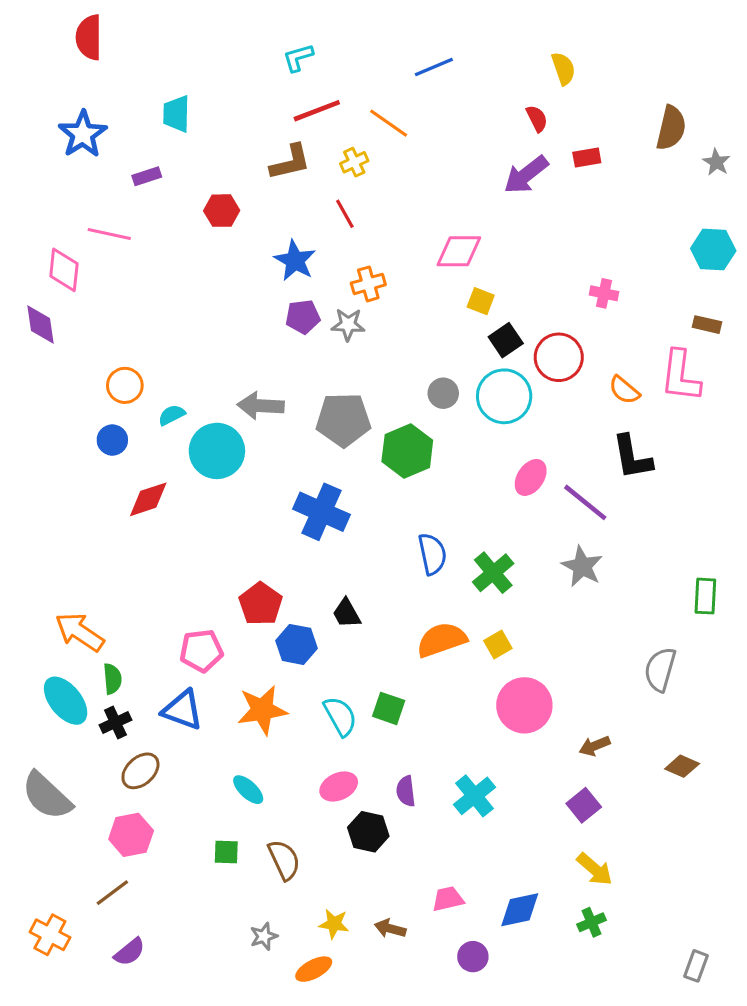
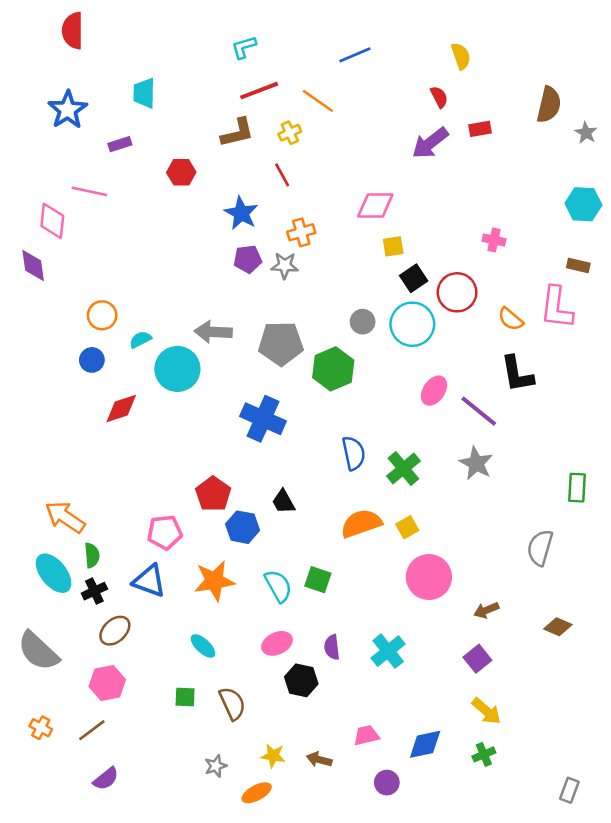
yellow square: (481, 301) -> (393, 246), turned -30
orange cross: (50, 935) -> (41, 728), moved, size x0.7

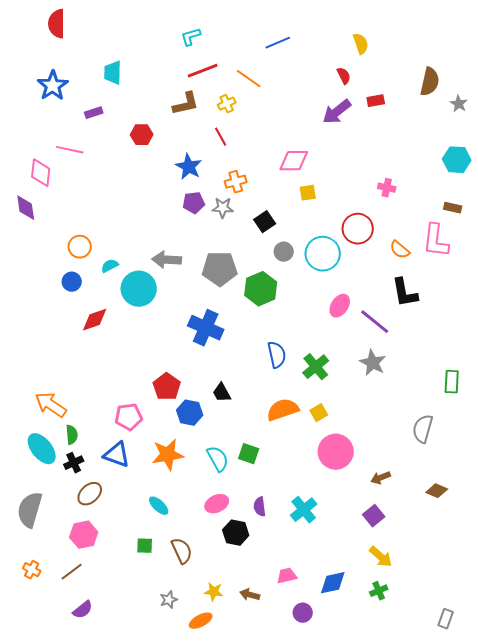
black square: (414, 278) -> (265, 222), moved
gray semicircle: (38, 651) -> (30, 510), turned 63

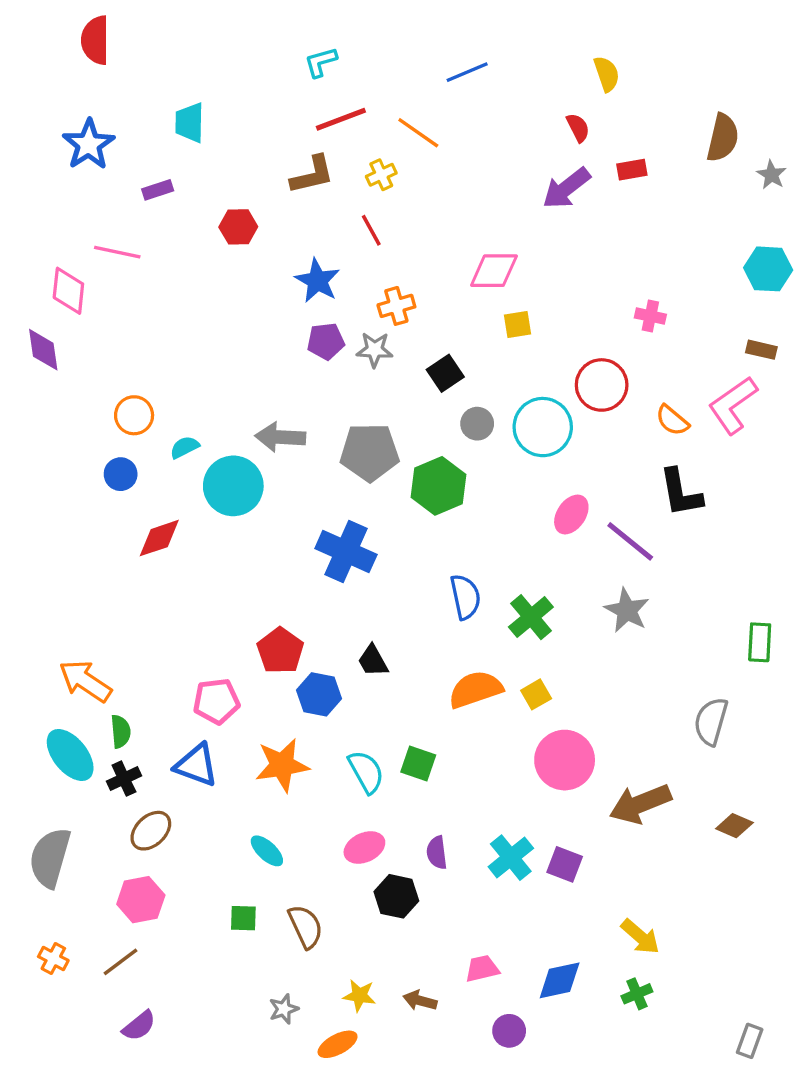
pink L-shape: (436, 241) -> (733, 405), turned 48
brown arrow: (381, 478) -> (640, 804), size x1.8
purple square: (374, 516) -> (565, 864), moved, turned -30

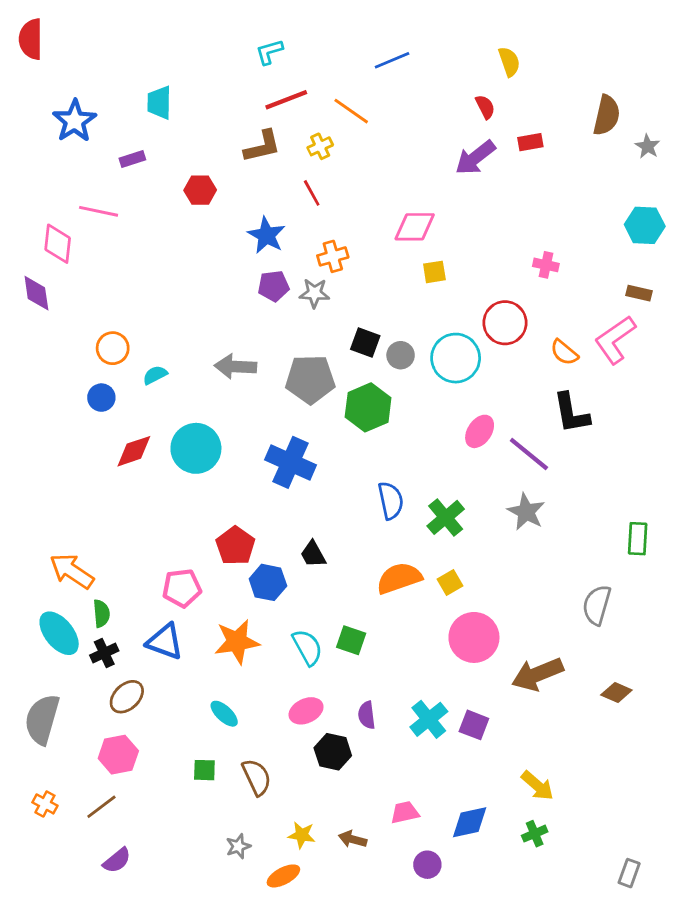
red semicircle: (95, 40) -> (31, 39), moved
black square: (445, 373) -> (365, 343), moved, turned -36
cyan circle: (233, 486) -> (196, 448), moved

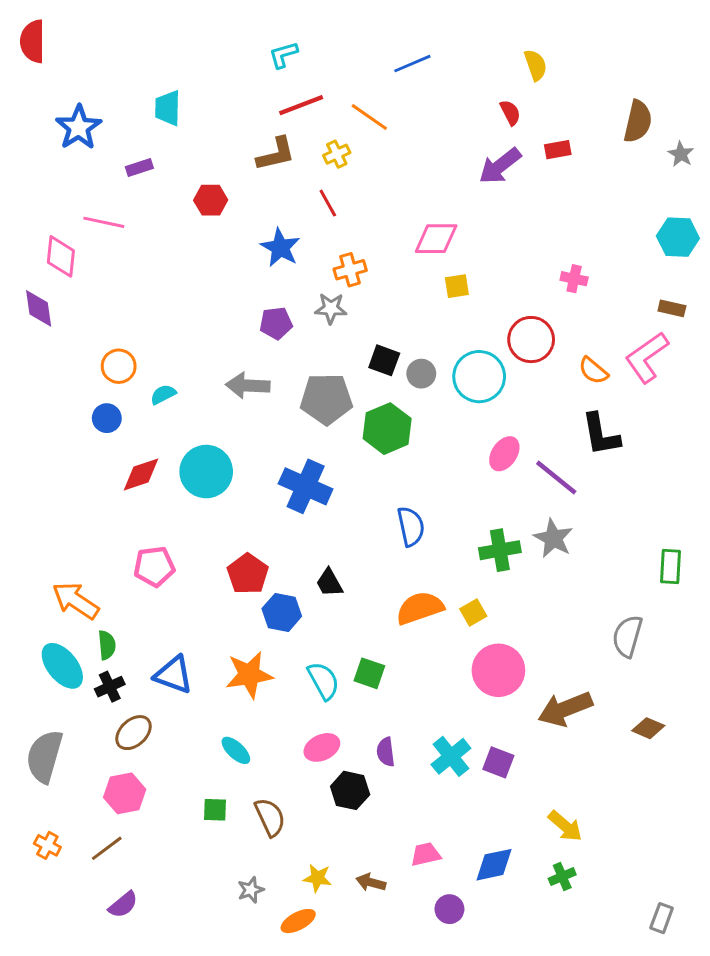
purple pentagon: (274, 286) -> (276, 323), moved
green cross: (446, 517) -> (500, 550), moved, turned 30
pink pentagon: (182, 588) -> (154, 566), moved

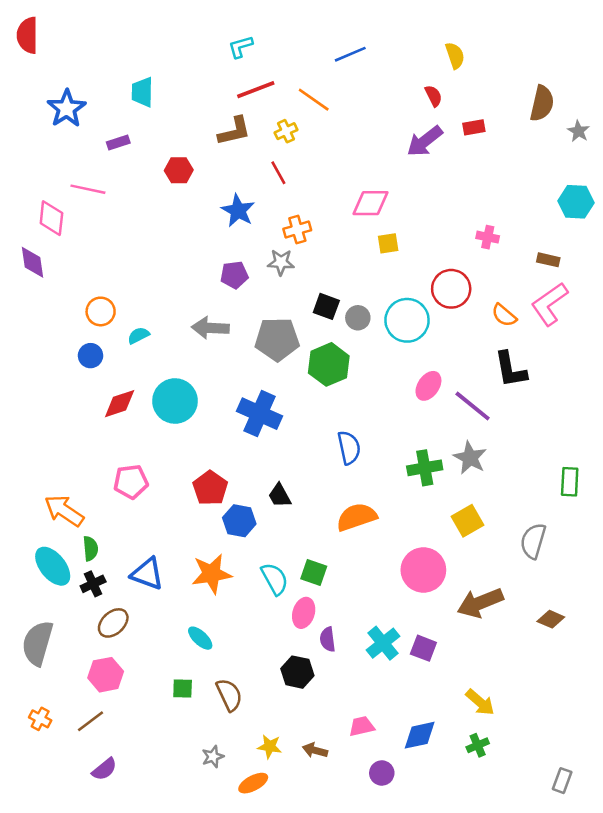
brown rectangle: (672, 308) -> (548, 260), moved
yellow square: (473, 612) -> (468, 521), moved, size x1.4
pink ellipse: (322, 747) -> (304, 613), moved, turned -48

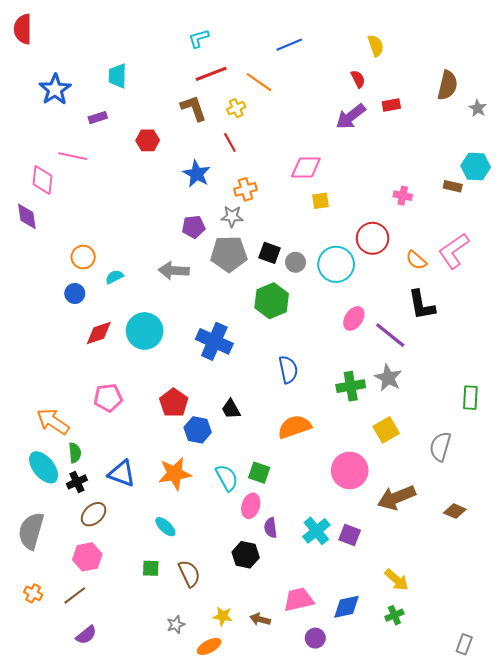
brown L-shape: (234, 131) -> (193, 108), turned -96
brown rectangle: (548, 260) -> (453, 186), moved
gray pentagon: (277, 339) -> (229, 254), moved
pink trapezoid: (362, 726) -> (299, 600), size x1.4

